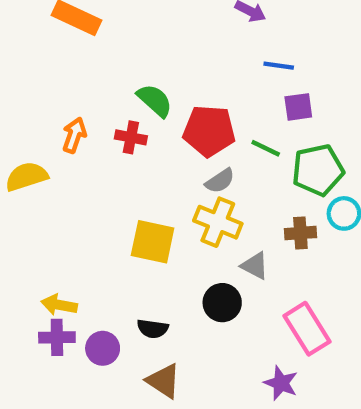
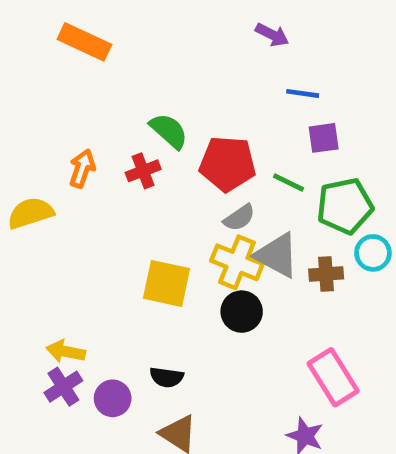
red cross: (131, 137) -> (143, 171), turned -32
gray triangle: (255, 266) -> (277, 255), moved, size x1.5
black circle: (222, 303) -> (242, 312), moved
purple cross: (57, 337) -> (63, 387), turned -32

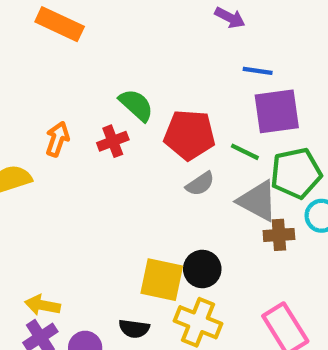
purple square: (324, 138) -> (277, 111), size x1.6
gray triangle: (277, 255) -> (258, 201), moved
yellow cross: (237, 262) -> (198, 322), moved
yellow square: (167, 283) -> (162, 280), moved

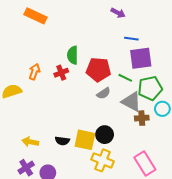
green semicircle: (136, 105) -> (73, 55), turned -132
yellow arrow: (43, 305) -> (30, 142), moved
black semicircle: (134, 329) -> (62, 141), moved

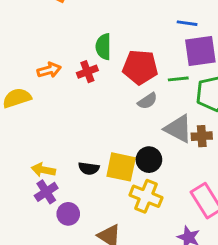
orange arrow: (34, 72) -> (49, 70), turned 56
green line: (125, 78) -> (178, 79), turned -32
gray triangle: (131, 102) -> (178, 129), moved
purple cross: (26, 168) -> (46, 192), moved

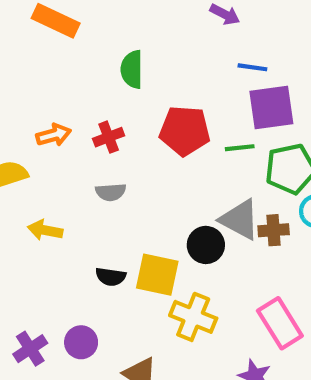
green semicircle: (103, 47) -> (132, 69), moved
gray semicircle: (147, 101) -> (111, 192), moved, turned 30
black circle: (149, 160) -> (206, 245), moved
yellow arrow: (43, 170) -> (45, 230), moved
purple cross: (46, 192) -> (30, 349), moved

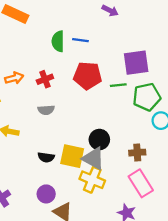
blue line: (252, 67) -> (80, 40), moved
gray triangle: (240, 220) -> (93, 158), moved
brown cross: (274, 230) -> (137, 153), moved
purple circle: (81, 342) -> (46, 194), moved

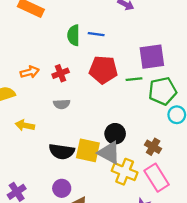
brown cross: (137, 153) -> (153, 147), turned 35
black semicircle: (46, 157) -> (62, 152), size x1.5
yellow cross: (92, 180) -> (125, 172), moved

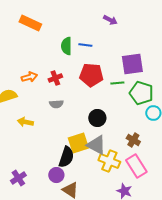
green pentagon: (163, 91) -> (141, 93), turned 30
black circle: (115, 134) -> (97, 118), moved
yellow square: (88, 150) -> (78, 143), turned -30
black semicircle: (62, 152) -> (66, 157), moved, turned -80

